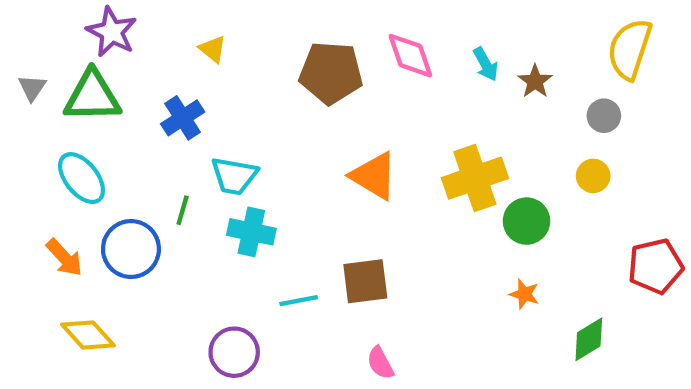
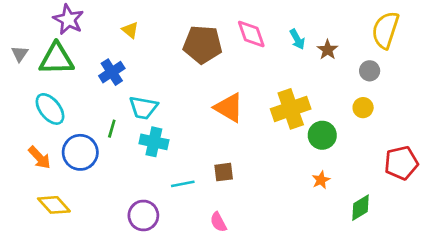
brown square: (365, 281) -> (224, 172), size x0.7
orange star: (524, 294) -> (321, 180), turned 30
pink semicircle: (380, 363) -> (218, 222), moved

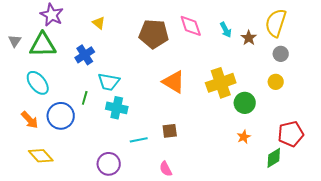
yellow semicircle: (385, 30) -> (276, 23), moved
red pentagon: (401, 163) -> (291, 134), moved

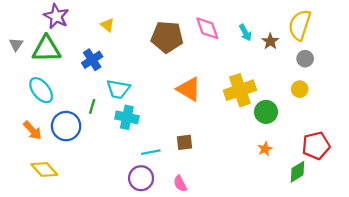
purple circle: (109, 164) -> (141, 178), moved

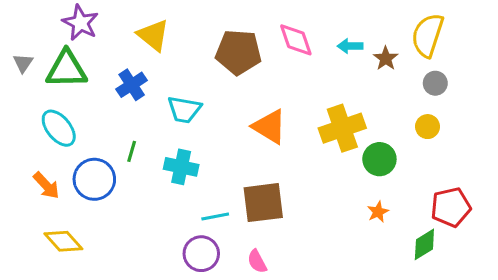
yellow triangle: (107, 25) -> (153, 35), size x1.6
cyan arrow: (245, 33) -> (350, 46), turned 119
cyan trapezoid: (118, 89) -> (184, 110), moved
brown square: (184, 142) -> (263, 203), size x1.8

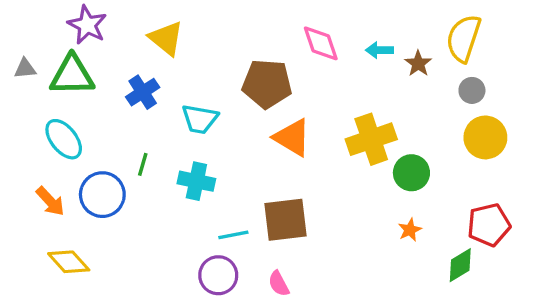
brown pentagon: (238, 52) -> (267, 84), moved
gray triangle: (23, 63) -> (25, 69), turned 50
yellow circle: (428, 127) -> (485, 137), moved, size x1.6

